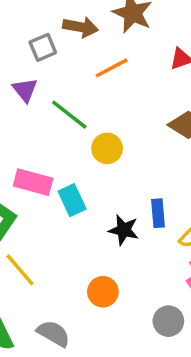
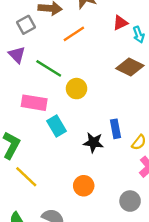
pink rectangle: (33, 182) -> (34, 103), moved

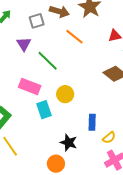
orange line: (74, 34) -> (75, 37), turned 60
yellow circle: (77, 89) -> (65, 94), moved
black star: (93, 143) -> (69, 143), moved

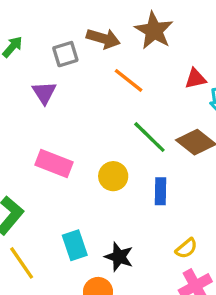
green line: (48, 61) -> (149, 137), moved
cyan rectangle: (44, 110) -> (75, 245), moved
blue rectangle: (92, 122) -> (161, 191), moved

